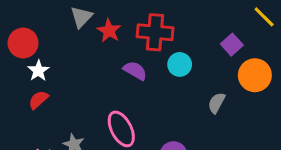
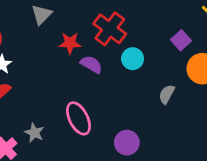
red star: (109, 31) -> (70, 43), moved, turned -30
red cross: (155, 32) -> (110, 29), turned 32

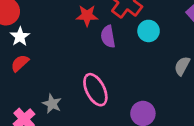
purple semicircle: (91, 64) -> (108, 37), turned -130

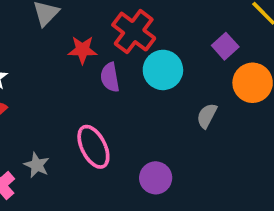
cyan circle: (149, 31) -> (163, 70), size x1.4

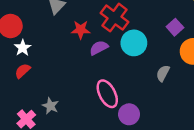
purple semicircle: (110, 77) -> (99, 48), turned 72
pink ellipse: (93, 147) -> (107, 94), moved

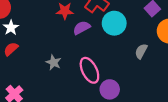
gray star: (50, 106) -> (54, 62), moved

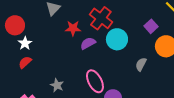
gray star: (54, 62) -> (57, 85), moved

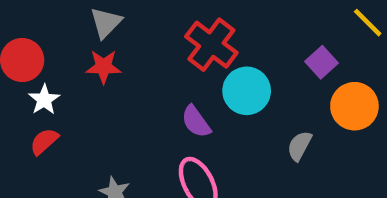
red star: (73, 28) -> (104, 67), moved
purple semicircle: (88, 43) -> (196, 122), moved, turned -98

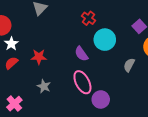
red cross: (211, 45) -> (89, 18), size x0.6
red star: (104, 67) -> (39, 57), moved

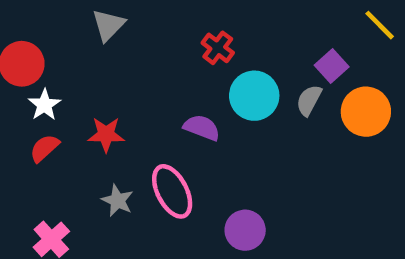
purple semicircle: (81, 54) -> (202, 128), turned 147
gray semicircle: (129, 65) -> (309, 100), moved
pink ellipse: (82, 82) -> (172, 191), moved

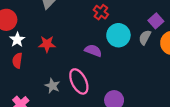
red star: (106, 134) -> (47, 44), moved
red semicircle: (44, 148) -> (17, 61), turned -40

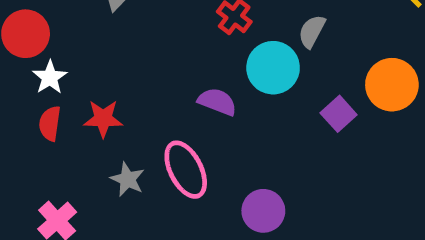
purple square: (156, 21) -> (339, 114), moved
gray semicircle: (145, 37) -> (312, 31), moved
red star: (47, 44) -> (103, 119), moved

